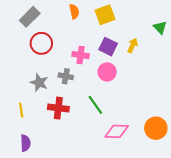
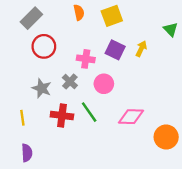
pink circle: (107, 72) -> (104, 84), moved
gray cross: (66, 76) -> (70, 82), turned 32
green line: (95, 105) -> (89, 112), moved
pink diamond: (117, 131) -> (131, 117), moved

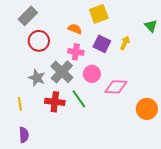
orange semicircle: (79, 12) -> (75, 29), moved, turned -56
gray cross: (70, 82) -> (62, 72), size x1.6
pink diamond: (131, 117) -> (116, 87), moved
orange circle: (166, 137) -> (147, 109), moved

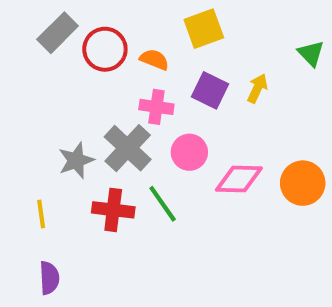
red circle: (39, 41) -> (105, 49), moved
gray star: (37, 78) -> (76, 160), turned 30
orange circle: (147, 109) -> (303, 183), moved

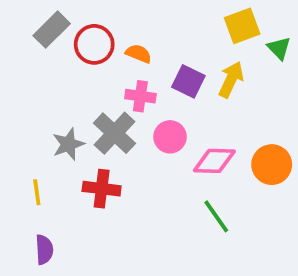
yellow square: (204, 29) -> (242, 26), moved
yellow arrow: (257, 88) -> (231, 80), size x1.4
green line: (163, 204) -> (216, 216), moved

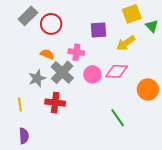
orange semicircle: (139, 54) -> (47, 54), moved
yellow arrow: (231, 80) -> (126, 43), turned -150
purple square: (188, 81) -> (98, 30), moved, turned -30
pink diamond: (214, 161) -> (117, 71), moved

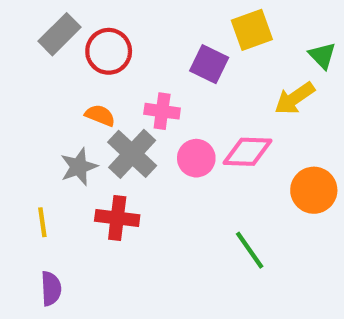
yellow square: (132, 14) -> (252, 30), moved
purple square: (98, 30) -> (209, 64), turned 30
yellow arrow: (126, 43) -> (295, 98), moved

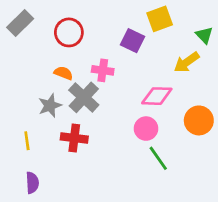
gray rectangle: (59, 34) -> (20, 23), moved
pink circle: (196, 158) -> (146, 129), moved

